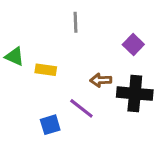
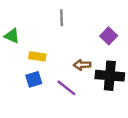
green triangle: (15, 56) -> (12, 36), moved
blue square: (50, 125) -> (34, 79), moved

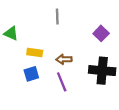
brown arrow: (82, 65) -> (64, 59), moved
purple line: (66, 88) -> (62, 82), turned 30

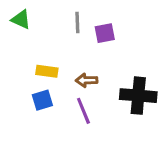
green triangle: (11, 33) -> (21, 19), moved
purple square: (101, 33) -> (105, 33), moved, turned 35

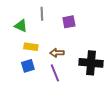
green triangle: (21, 19) -> (21, 26), moved
gray line: (77, 22) -> (42, 14), moved

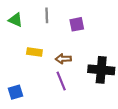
green triangle: (21, 26) -> (16, 20), moved
blue square: (28, 66) -> (16, 92), moved

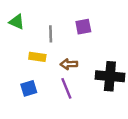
gray line: (47, 15) -> (51, 34), moved
blue square: (16, 92) -> (29, 88), moved

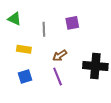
yellow rectangle: (37, 57) -> (24, 49), moved
brown arrow: (69, 64) -> (60, 56), turned -32

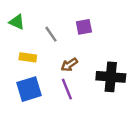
gray line: (44, 29) -> (51, 34), turned -32
blue square: (25, 77) -> (29, 89), size x1.5

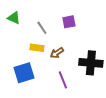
yellow rectangle: (28, 57) -> (37, 48), moved
purple line: (67, 89) -> (63, 80), moved

